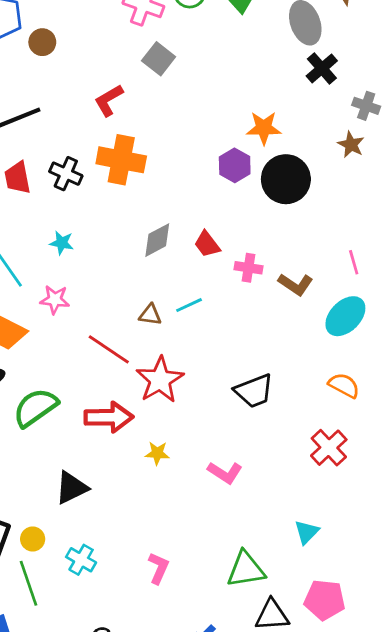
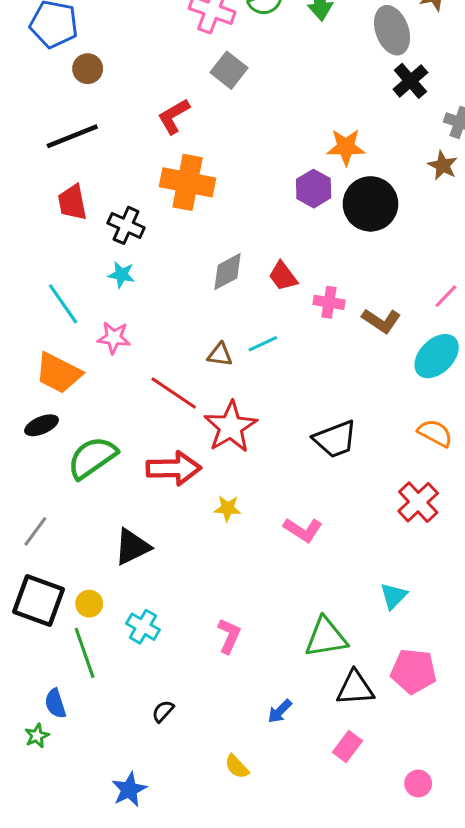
brown circle: (42, 42) -> (88, 69), moved
black cross: (66, 174) -> (126, 225), moved
pink line: (354, 262) -> (446, 296), turned 60

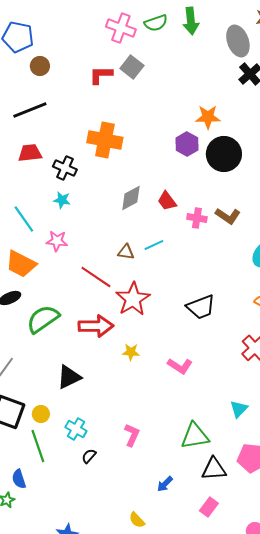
red L-shape: (174, 116) -> (101, 75), moved, turned 30
red trapezoid: (72, 202) -> (30, 153), turned 95
brown L-shape: (381, 321) -> (228, 216), moved
black semicircle: (163, 711) -> (89, 456), moved

